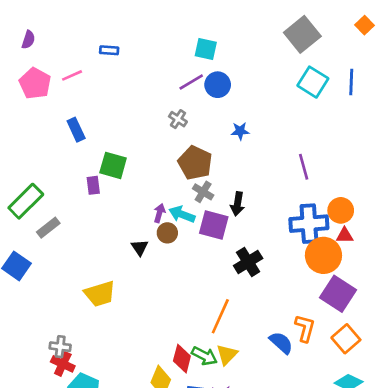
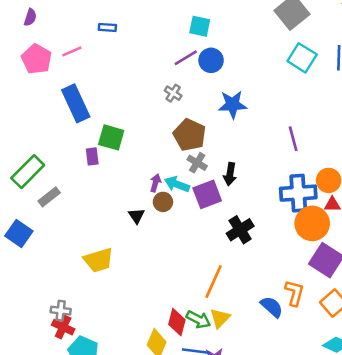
blue rectangle: (76, 130) -> (76, 103), size x1.6
blue star: (240, 131) -> (233, 105), size x1.6
purple square: (214, 225) -> (207, 194), turned -36

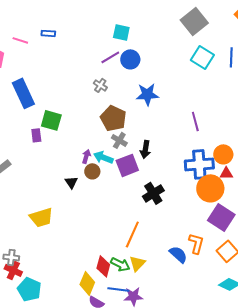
pink line: (72, 51) -> (20, 40), moved, turned 42

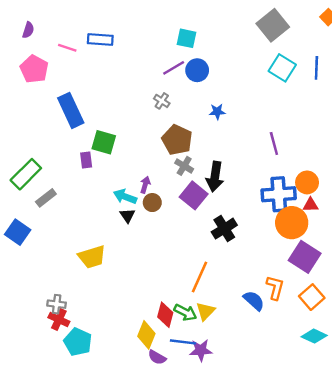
blue rectangle: (48, 33) -> (100, 40), size x1.5
blue star: (147, 94) -> (217, 112), size x0.6
black arrow: (145, 149) -> (215, 177), size x1.4
cyan arrow: (103, 157) -> (125, 197), moved
purple square: (127, 165) -> (194, 195), turned -30

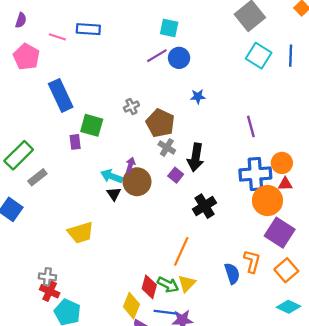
gray cross: (162, 101) -> (131, 107), moved, turned 32
purple square: (194, 195) -> (176, 175), size x0.6
brown circle: (152, 203) -> (137, 182), size x1.6
blue semicircle: (254, 301) -> (232, 274), turned 30

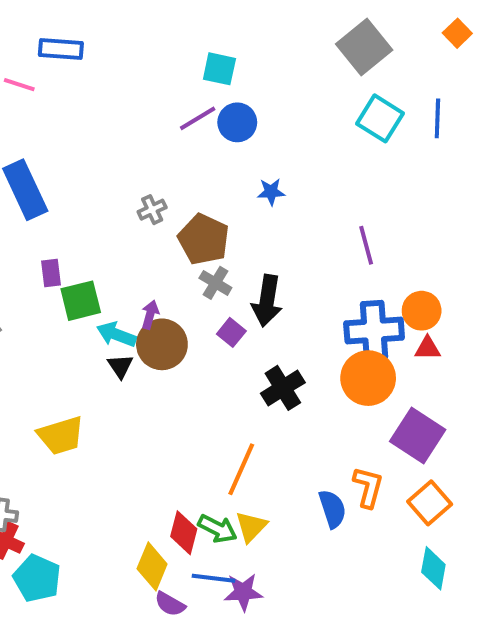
blue rectangle: (88, 29) -> (61, 49), moved
green square: (92, 125) -> (81, 301), moved, turned -30
orange circle: (267, 201) -> (368, 378), moved
cyan diamond: (289, 307) -> (433, 568), turned 75

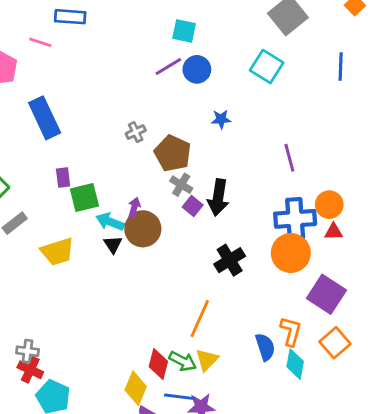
cyan square: (380, 118) -> (267, 67), moved
purple square: (231, 332) -> (193, 206), moved
yellow trapezoid: (61, 436) -> (57, 252), moved
cyan diamond: (433, 568) -> (295, 364), moved

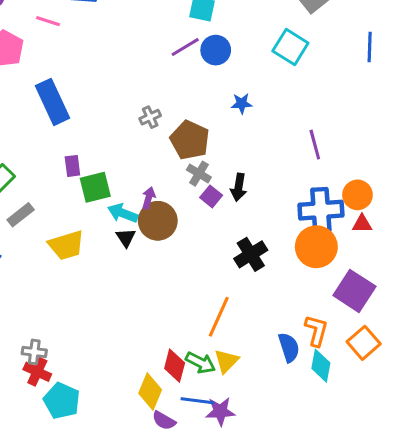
black arrow: (218, 197) -> (239, 187), size x0.7

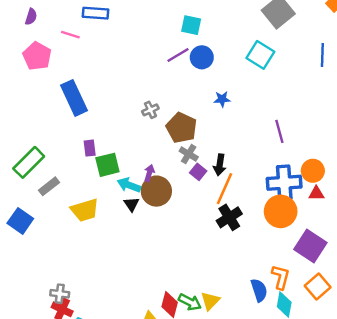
orange line: (219, 317) -> (224, 189), moved

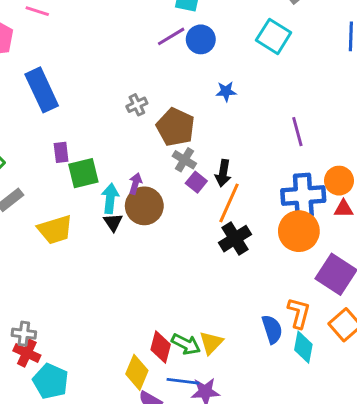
cyan arrow: (129, 185) -> (110, 198), turned 75

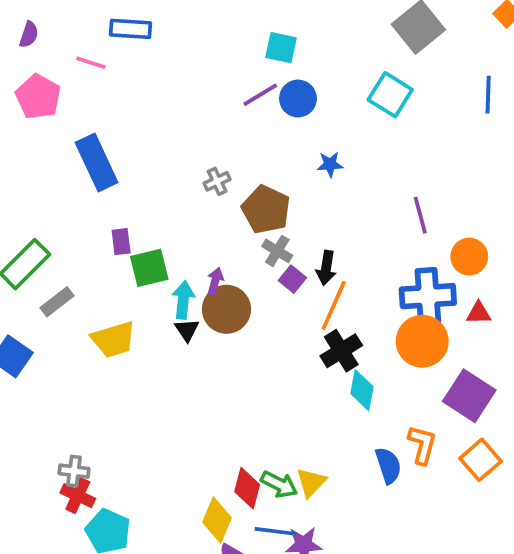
orange circle: (339, 181) -> (469, 257), moved
cyan diamond: (303, 347) -> (362, 390), moved

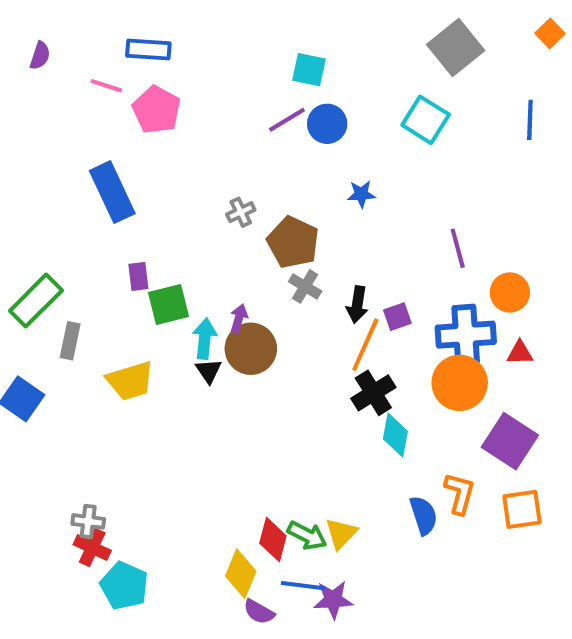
pink pentagon: (38, 97) -> (156, 110), moved
purple square: (292, 279) -> (397, 317), moved, turned 32
gray rectangle: (57, 302) -> (70, 341), turned -40
orange square: (481, 460) -> (522, 509), turned 33

